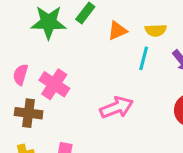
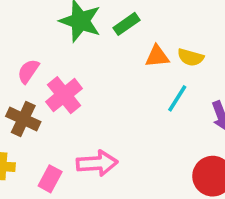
yellow semicircle: (156, 30) -> (191, 57), moved
pink arrow: (117, 107) -> (97, 163), moved

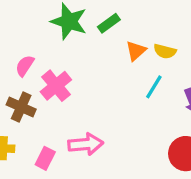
orange triangle: (157, 56) -> (136, 51), turned -35

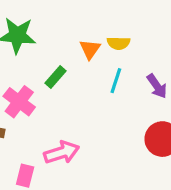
green rectangle: (109, 23) -> (56, 77), moved

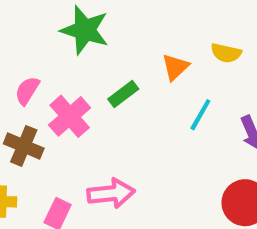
yellow semicircle: (119, 43) -> (226, 53), moved

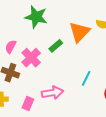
orange triangle: (175, 67) -> (79, 32), size x1.6
cyan line: (200, 115) -> (86, 78), moved

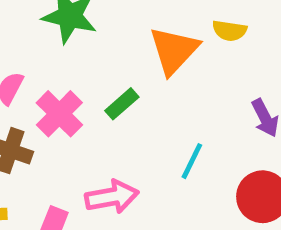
green rectangle: (56, 46) -> (122, 104), moved

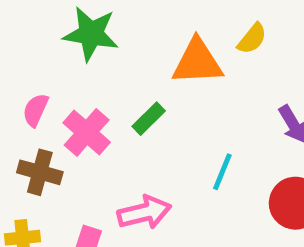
yellow semicircle: (229, 31) -> (252, 39), turned -56
orange triangle: (174, 50) -> (197, 62), turned 48

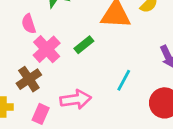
pink semicircle: (36, 110) -> (29, 24), moved, turned -48
brown cross: (40, 172) -> (29, 79), moved, turned 35

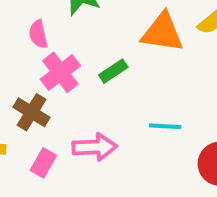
brown cross: (29, 79) -> (31, 112), turned -30
cyan line: (124, 80) -> (165, 126), turned 60

